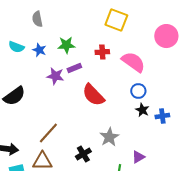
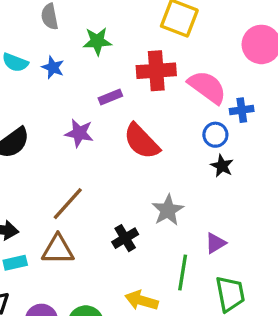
green star: (66, 45) -> (97, 41), moved
red cross: (102, 52) -> (156, 71), size x1.6
purple star: (55, 76) -> (79, 133), moved
blue cross: (162, 116) -> (242, 110), moved

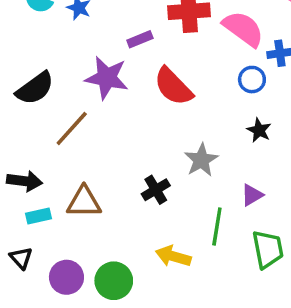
purple star: (79, 133) -> (107, 78), size x1.4
black star: (222, 166) -> (259, 130), moved
brown line: (68, 204) -> (72, 129), moved

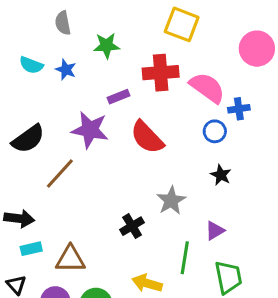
brown triangle: (84, 202) -> (70, 259), moved

